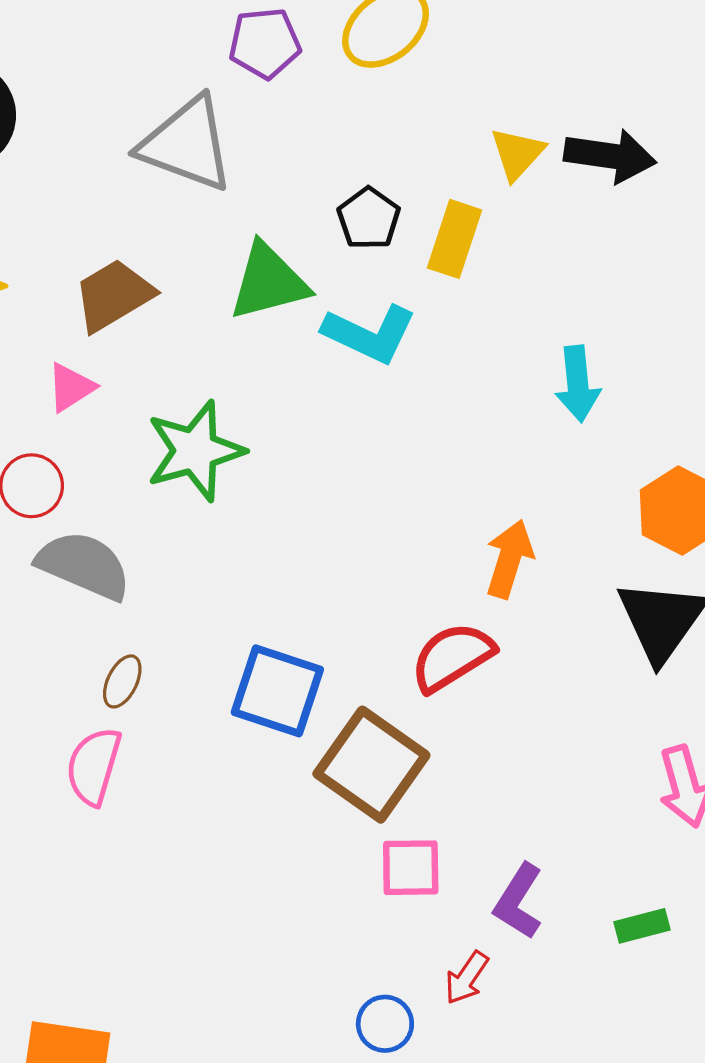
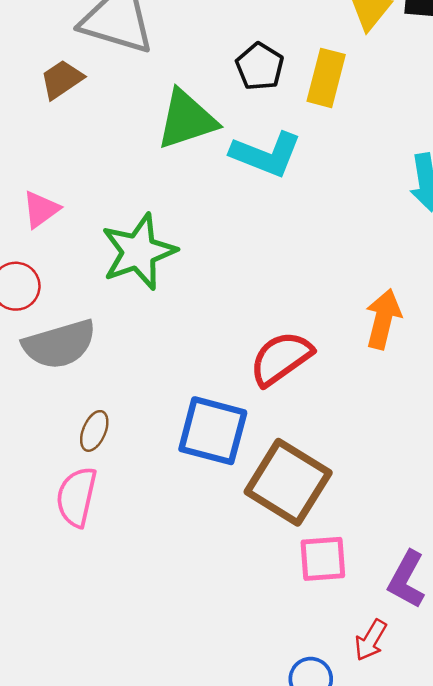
brown trapezoid: (114, 295) -> (62, 79), moved, size x0.7
gray semicircle: (84, 565) -> (59, 344), turned 144
red semicircle: (452, 657) -> (281, 358), moved

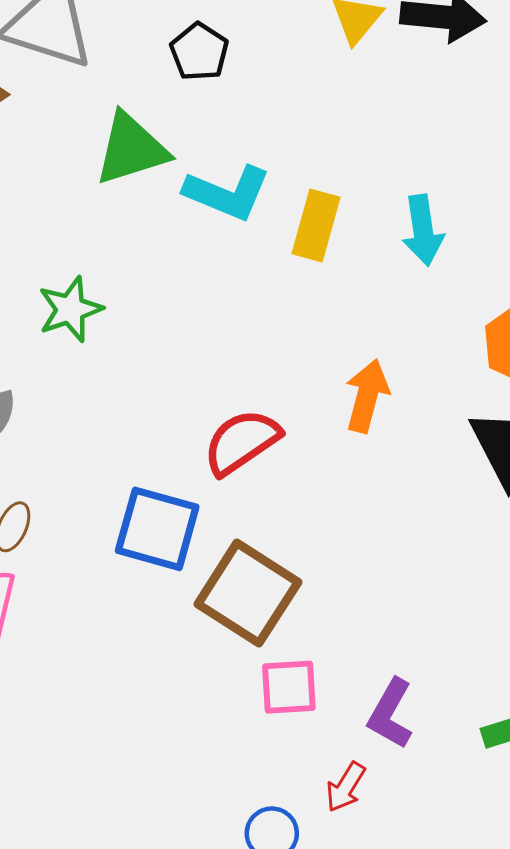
black pentagon: (260, 66) -> (199, 52), moved
yellow rectangle: (326, 78) -> (316, 225), moved
green star: (139, 252) -> (70, 309), size x0.7

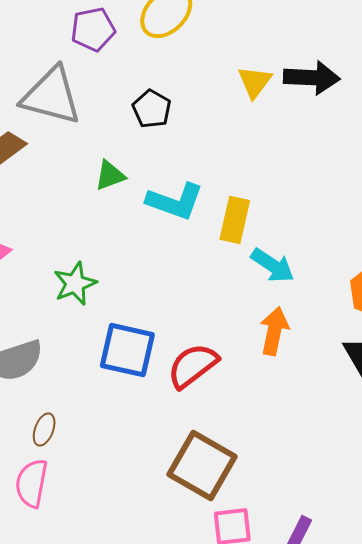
green triangle: (131, 149) -> (110, 176), size x0.6
cyan arrow: (423, 230) -> (273, 265), moved, turned -45
blue square: (157, 529) -> (127, 350), moved

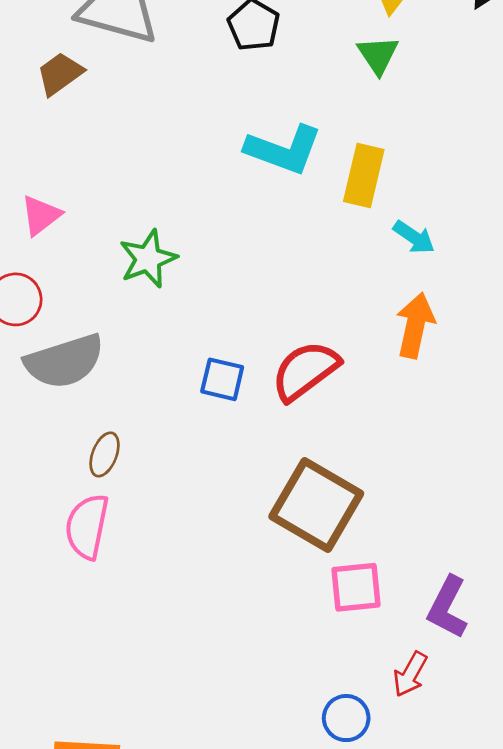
green triangle: (110, 176) -> (378, 55), moved, turned -44
cyan arrow: (273, 265) -> (414, 237), size x0.7
blue square: (127, 350) -> (222, 379), moved, size x0.6

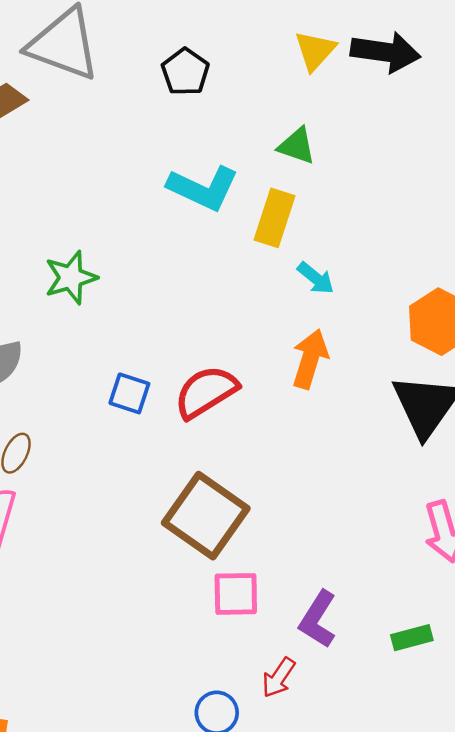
green triangle: (378, 55) -> (297, 146), moved, turned -42

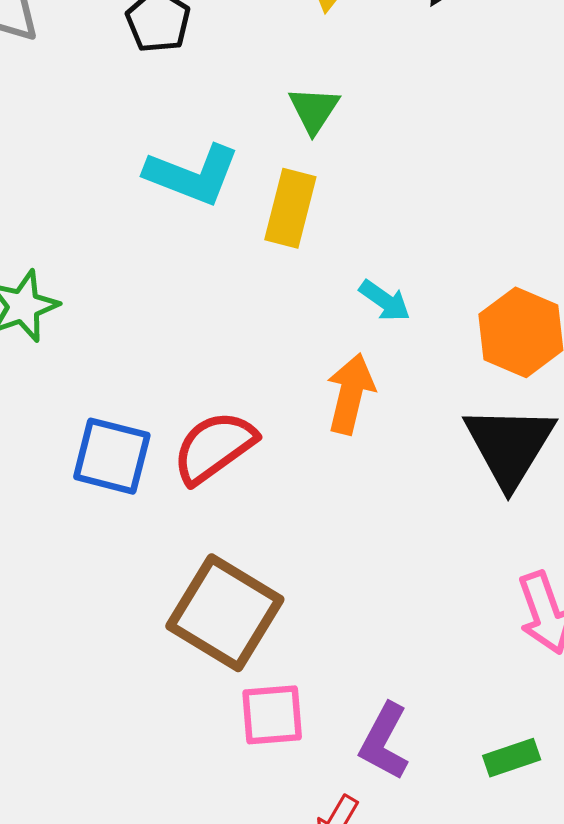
green triangle: (297, 146) -> (314, 110), turned 48
cyan arrow: (316, 278) -> (385, 301), moved
blue square: (129, 393) -> (112, 456), size x1.4

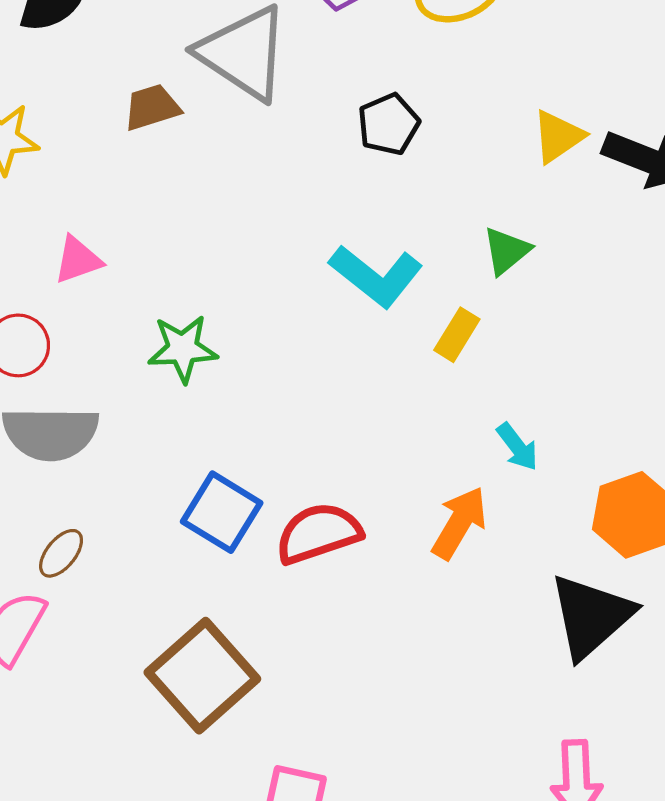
yellow rectangle: (290, 208) -> (457, 335), size x0.7
brown square: (225, 613) -> (202, 676), moved

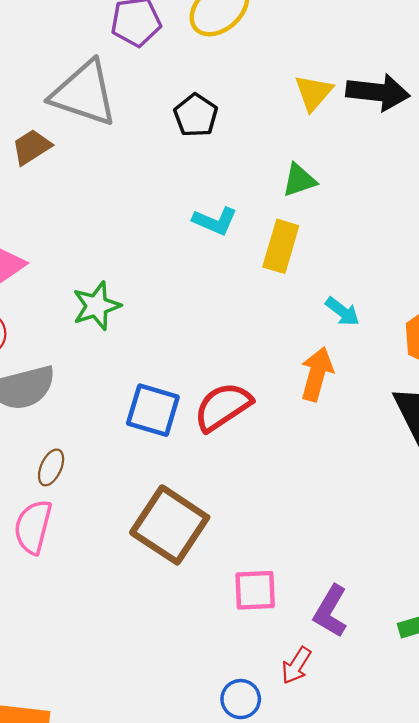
green triangle: (507, 251) -> (299, 180), turned 36
cyan L-shape: (376, 276) -> (215, 221), size x0.7
yellow rectangle: (457, 335) -> (281, 246), size x1.4

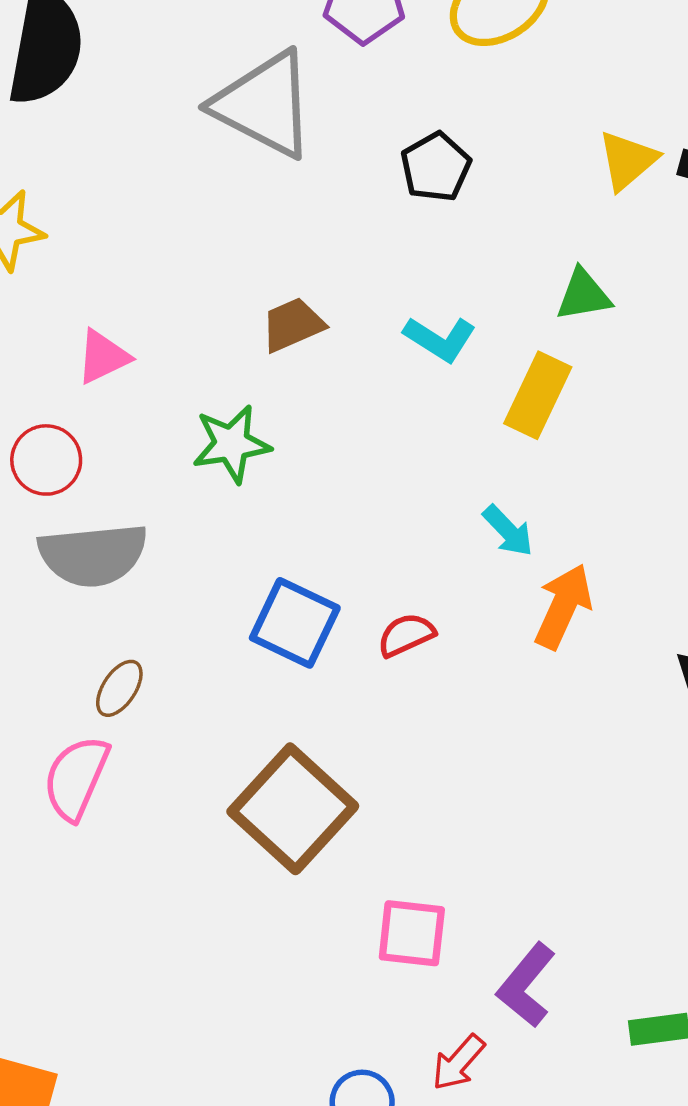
brown trapezoid: (32, 147) -> (293, 325), moved
cyan arrow: (342, 312) -> (508, 531), moved
red semicircle: (223, 407) -> (406, 635), size x0.6

